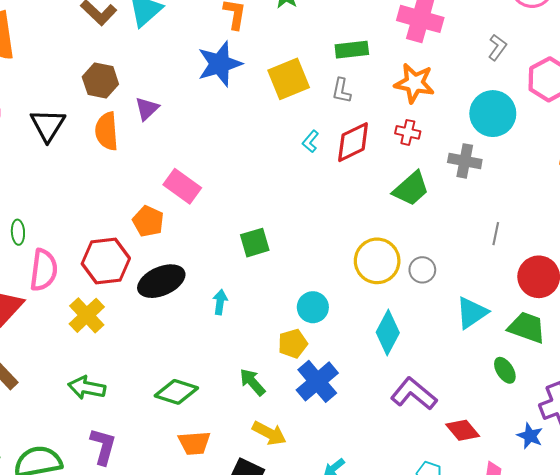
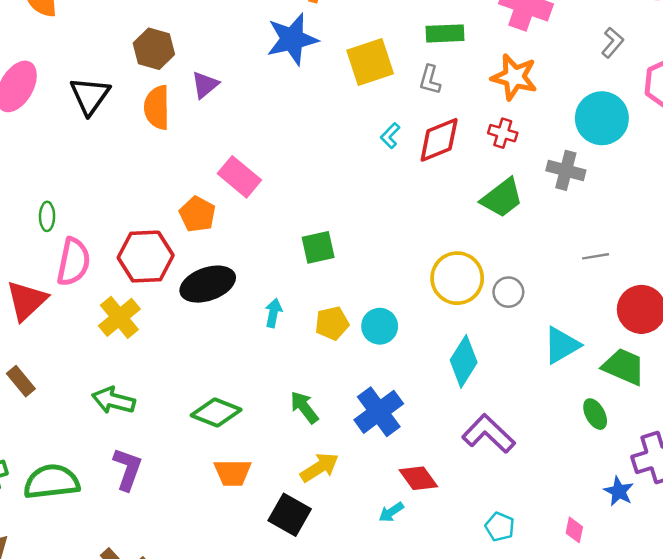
gray line: (496, 234) -> (596, 256), turned 65
yellow pentagon: (293, 344) -> (332, 323), moved
red diamond: (463, 430) -> (418, 478), moved
yellow arrow: (269, 433) -> (319, 467), turned -64

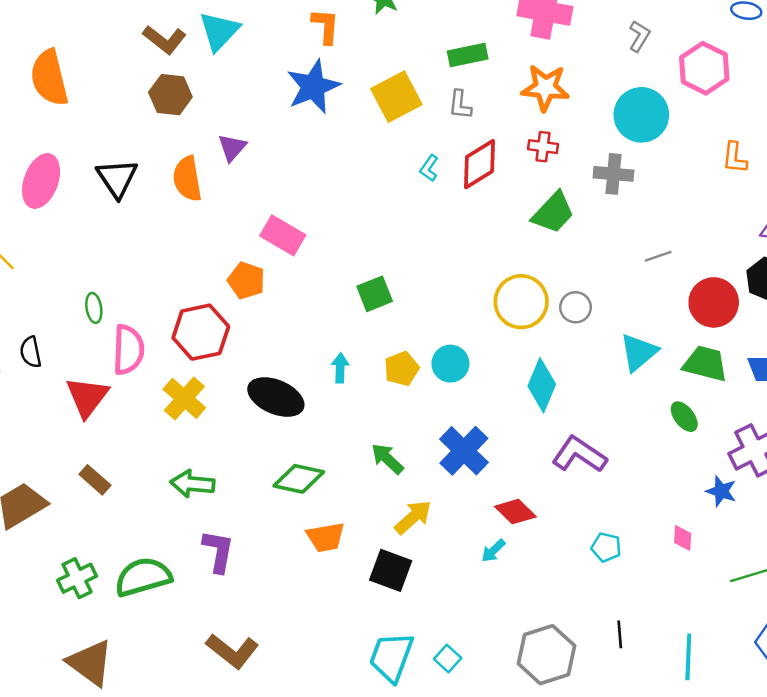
brown hexagon: (154, 49) -> (170, 95), moved
black ellipse: (208, 284) -> (276, 397), moved, turned 52

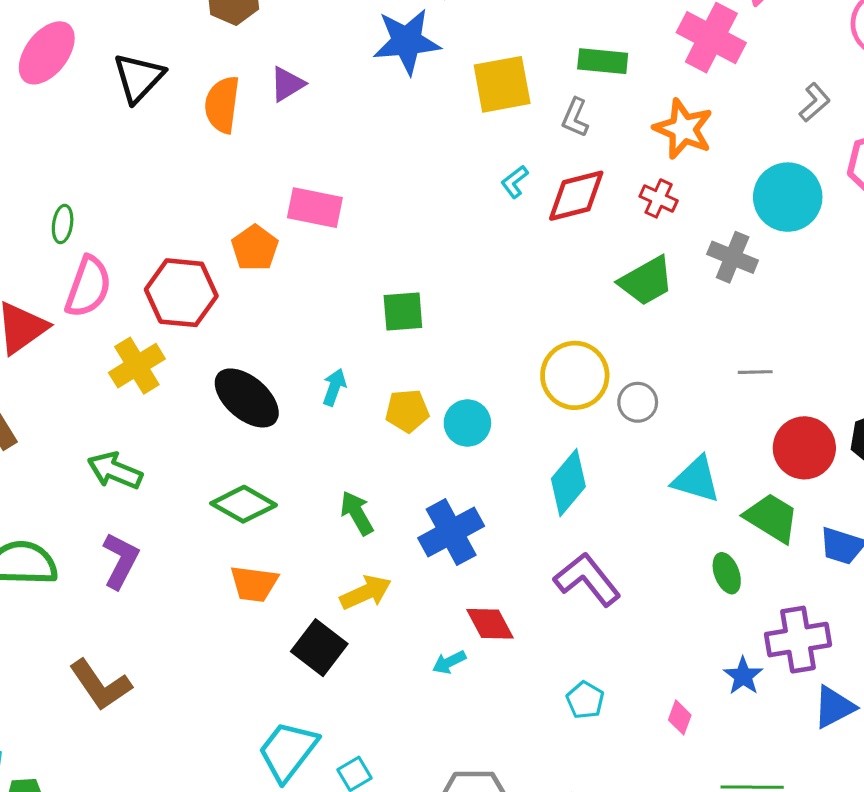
pink rectangle: (283, 235) -> (315, 208), turned -36
cyan triangle: (639, 352) -> (696, 479), turned 39

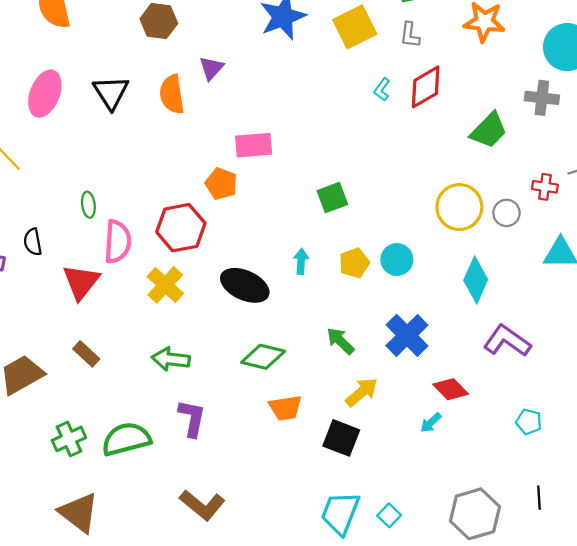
red cross: (659, 198) -> (545, 187), moved

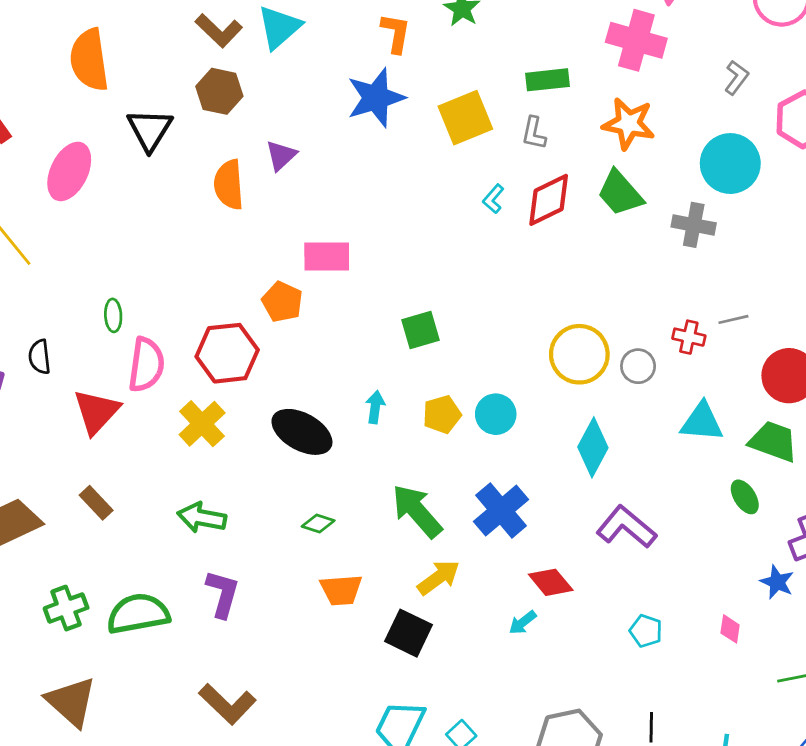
black triangle: (111, 93) -> (150, 130), moved
green trapezoid: (489, 130) -> (620, 193), moved, turned 90
green arrow: (340, 341) -> (417, 511), size x1.5
green diamond: (263, 357) -> (318, 524), size x0.6

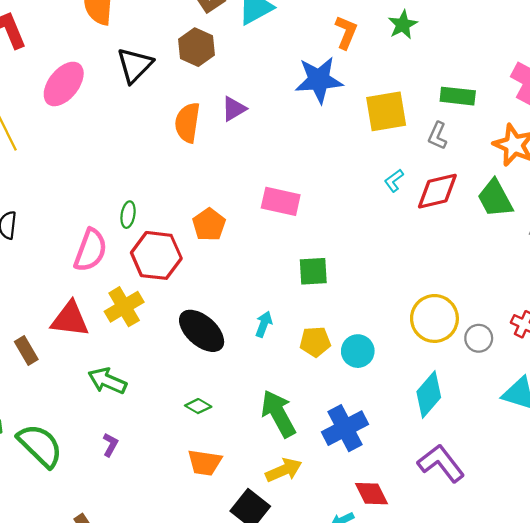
pink rectangle: (327, 257) -> (281, 201), moved
green ellipse: (113, 315) -> (128, 215), moved
red triangle: (96, 412) -> (70, 319), moved, turned 42
purple L-shape: (223, 594) -> (110, 445), size x0.6
green semicircle: (138, 614) -> (40, 446), turned 42

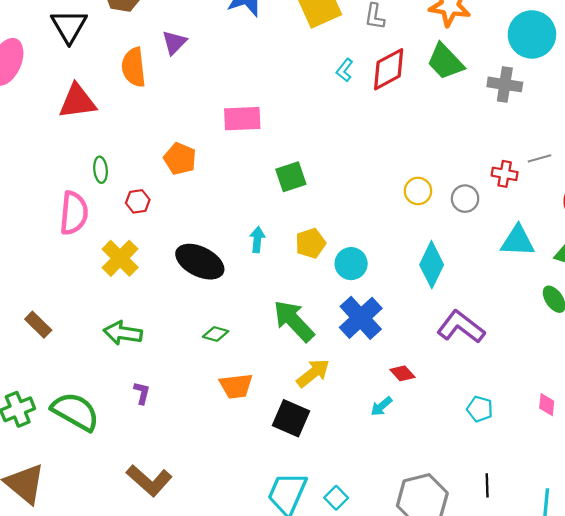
red hexagon: (156, 255) -> (138, 201), size x0.5
yellow circle: (434, 318) -> (418, 191), size x0.6
red triangle: (70, 319) -> (77, 101), moved
cyan circle: (358, 351) -> (351, 264), moved
red diamond: (371, 494) -> (402, 373), size x0.7

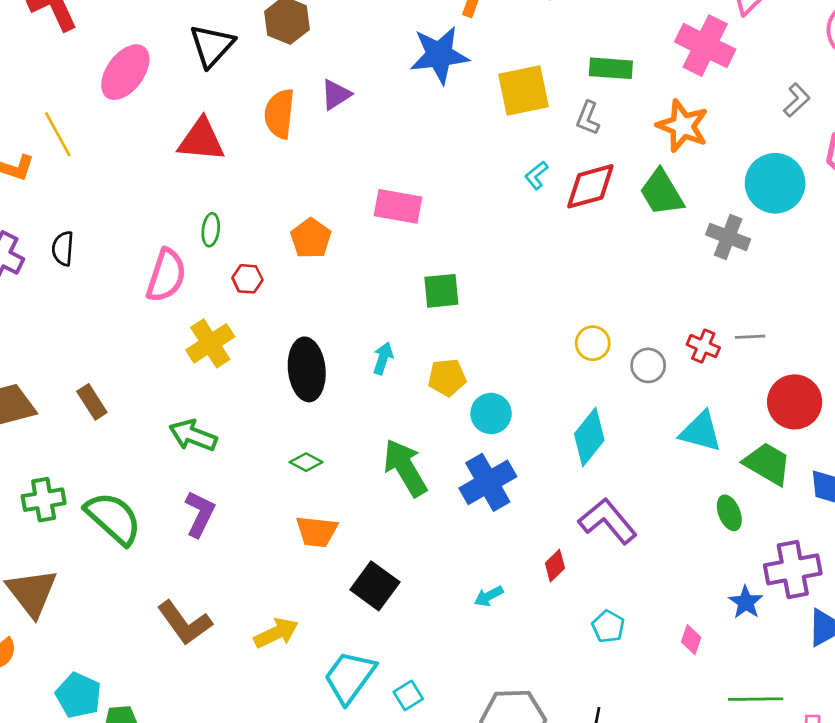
black ellipse: (200, 262) -> (307, 369), turned 45
yellow arrow: (313, 373) -> (276, 633), moved
red diamond: (402, 373) -> (555, 566), moved, turned 75
purple L-shape: (142, 393) -> (200, 514), size x1.6

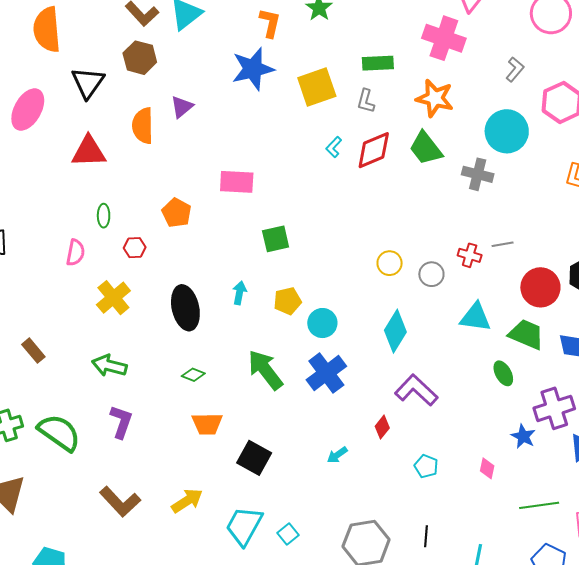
pink semicircle: (166, 275) -> (76, 253), size x0.7

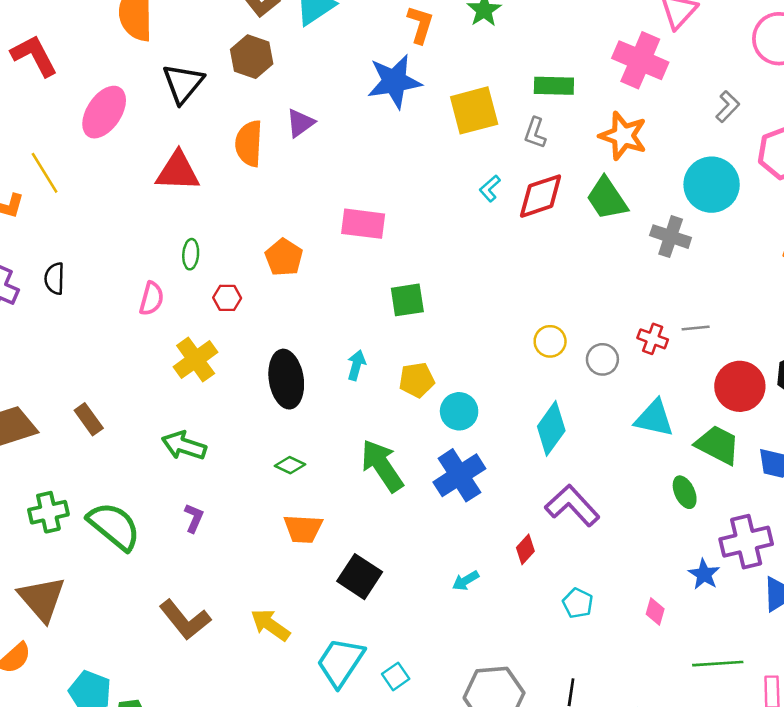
purple L-shape: (121, 422) -> (194, 518), size x0.7
yellow arrow: (187, 501) -> (270, 625), turned -116

